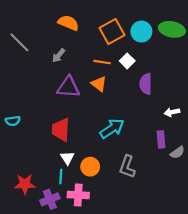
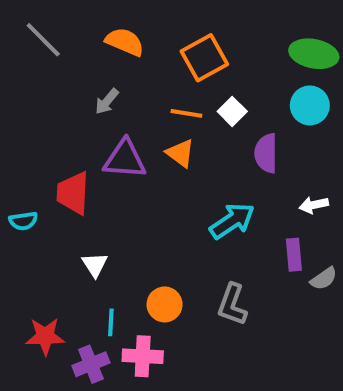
cyan circle: (141, 32) -> (310, 105), moved
gray line: (19, 42) -> (43, 40), moved
cyan arrow: (112, 129) -> (232, 221), moved
red trapezoid: (61, 130) -> (73, 193), moved
white triangle: (67, 158) -> (95, 265), moved

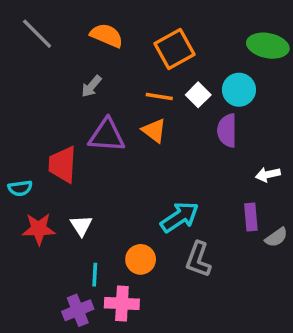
cyan circle: (310, 105) -> (239, 90), moved
cyan arrow: (232, 221) -> (180, 217), moved
red star: (45, 336) -> (39, 229), moved

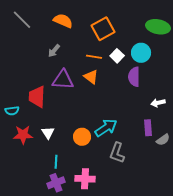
orange circle: (141, 259) -> (82, 137), moved
pink cross: (122, 304) -> (85, 179), moved
purple cross: (78, 310) -> (56, 183), moved

